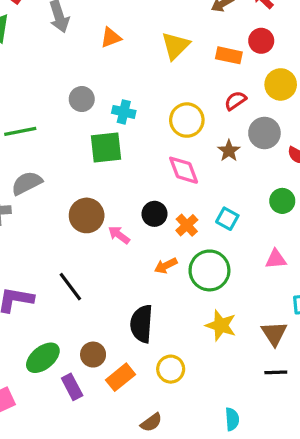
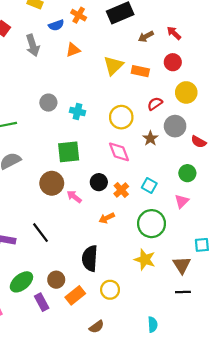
orange triangle: (111, 38) -> (73, 50), moved
orange rectangle: (229, 55) -> (140, 71), moved
green square: (106, 148) -> (69, 152), moved
pink triangle: (276, 259) -> (182, 201), moved, turned -40
green circle: (209, 270) -> (152, 224), moved

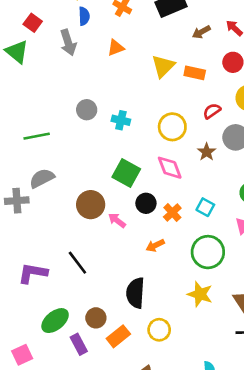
blue semicircle: (56, 25) -> (84, 16), moved, turned -72
green square: (69, 152) -> (126, 173), moved, turned 35

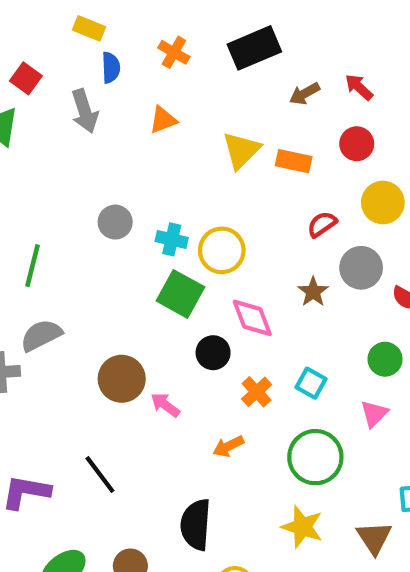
yellow circle: (172, 127) -> (222, 250), moved
green line: (37, 136) -> (32, 266), turned -65
green square: (126, 173) -> (180, 294), moved
black circle: (146, 203) -> (213, 353), moved

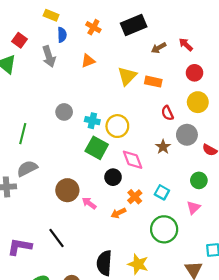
red circle: (357, 144) -> (195, 73), moved
red semicircle: (322, 224) -> (167, 113), turned -80
orange arrow: (228, 446) -> (118, 213), moved
yellow star: (302, 527) -> (138, 264), moved

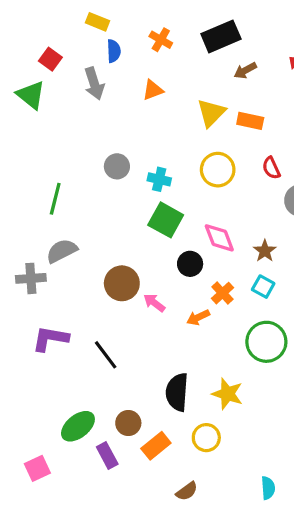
brown arrow: (159, 48) -> (245, 71), moved
yellow circle: (117, 126) -> (218, 170), moved
brown star: (163, 147) -> (265, 251), moved
purple L-shape: (20, 247) -> (50, 339), moved

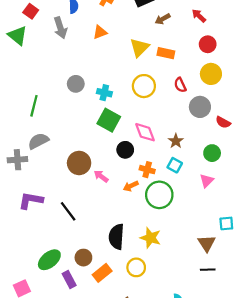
orange cross: (223, 293) -> (147, 170), turned -32
green circle: (266, 342) -> (159, 195), moved

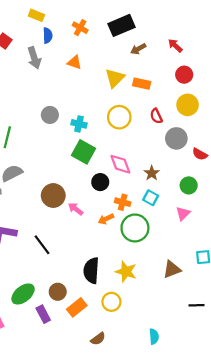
orange triangle: (100, 32) -> (75, 62), turned 40
brown triangle: (207, 243) -> (172, 269), moved, turned 42
black line: (208, 270) -> (196, 305), moved

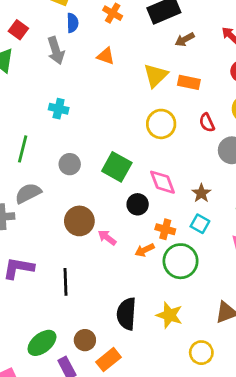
gray circle: (50, 115) -> (70, 164), moved
cyan cross: (79, 124) -> (59, 109), moved
black line: (42, 245) -> (66, 282), turned 35
yellow circle: (111, 302) -> (201, 353), moved

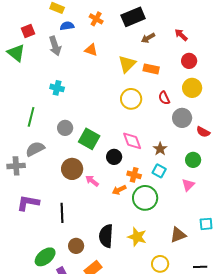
blue semicircle: (72, 23) -> (67, 26), turned -96
red square: (18, 30) -> (28, 31), turned 32
green square: (117, 167) -> (89, 139), moved
brown circle: (85, 340) -> (76, 246), moved

